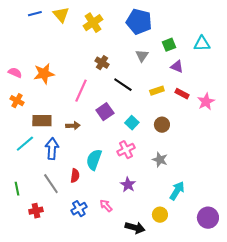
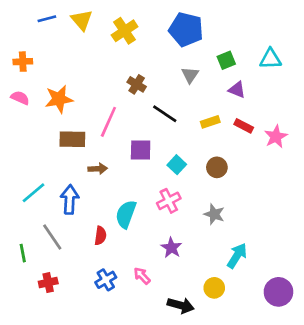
orange cross: (17, 101) -> (23, 62), moved, turned -32
purple square: (105, 112) -> (141, 150), turned 36
brown rectangle: (42, 121) -> (72, 139), moved
gray line: (51, 184) -> (52, 237), moved

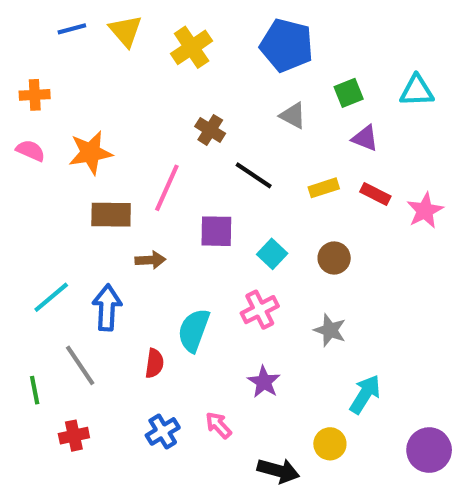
gray triangle: (190, 75) -> (293, 116), turned -36

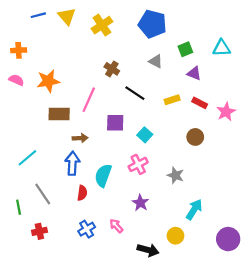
brown circle: (334, 258) -> (195, 137), moved
blue arrow: (107, 308) -> (72, 163), moved

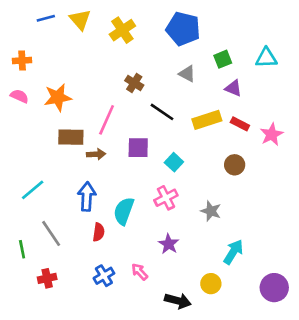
yellow rectangle: (172, 100) -> (207, 120), size x1.5
brown arrow: (80, 138) -> (96, 154), moved

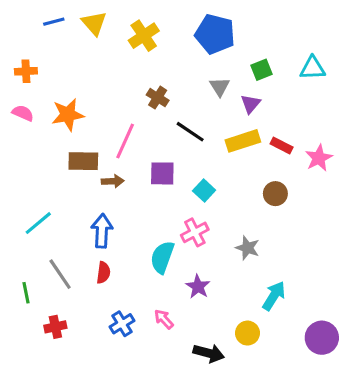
gray triangle: (187, 74) -> (220, 87), turned 30
purple triangle: (233, 88) -> (251, 104), moved, turned 48
cyan semicircle: (124, 211) -> (162, 257), moved
red semicircle: (99, 232) -> (103, 273), moved

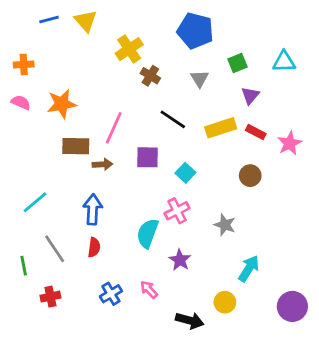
yellow cross: (144, 36) -> (129, 49), moved
brown cross: (158, 98) -> (150, 76), moved
purple triangle: (251, 104) -> (250, 95), moved

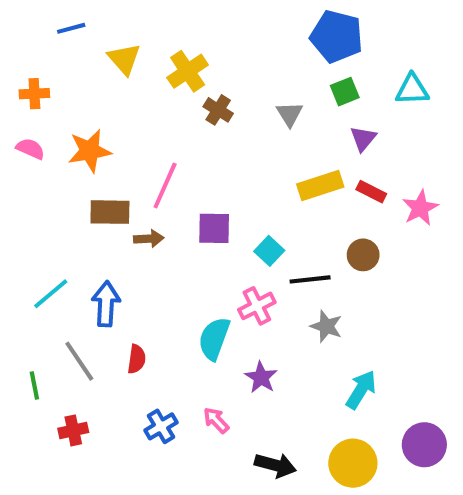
yellow triangle: (86, 21) -> (124, 59), moved
blue pentagon: (195, 31) -> (337, 36), moved
black line: (173, 119) -> (310, 279), moved, turned -40
blue arrow: (93, 209) -> (106, 304), moved
yellow circle: (225, 302) -> (353, 463), moved, size x1.5

